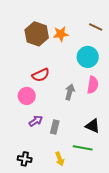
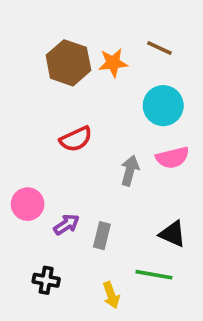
brown line: (96, 27) -> (159, 48), moved
pink semicircle: (93, 85) -> (172, 158), turned 66
pink circle: (27, 96) -> (28, 204), moved
black cross: (25, 159) -> (46, 280), moved

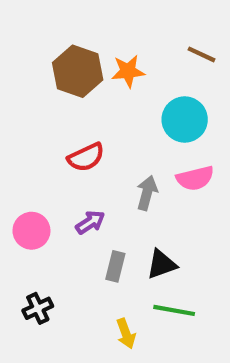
brown line: (159, 48) -> (201, 54), moved
purple arrow: (67, 225) -> (90, 222), moved
black triangle: (172, 234) -> (162, 264), moved, turned -44
black cross: (46, 280) -> (38, 308), moved, turned -35

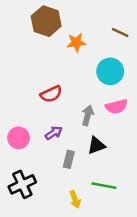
brown hexagon: (78, 71) -> (46, 21), moved
black triangle: (162, 264) -> (96, 145), moved
black cross: (38, 308) -> (22, 184), size x1.5

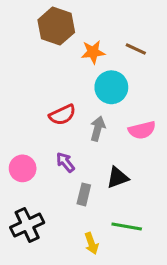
brown line: (120, 32) -> (136, 49), moved
cyan circle: (110, 71) -> (111, 87), moved
gray arrow: (88, 115) -> (98, 129), moved
purple arrow: (54, 133) -> (65, 162), turned -96

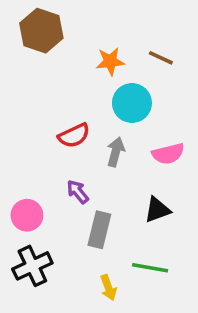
brown hexagon: (56, 26) -> (41, 31), moved
pink circle: (23, 168) -> (27, 215), moved
black triangle: (117, 178) -> (157, 210), moved
gray rectangle: (84, 194) -> (99, 230), size x1.4

